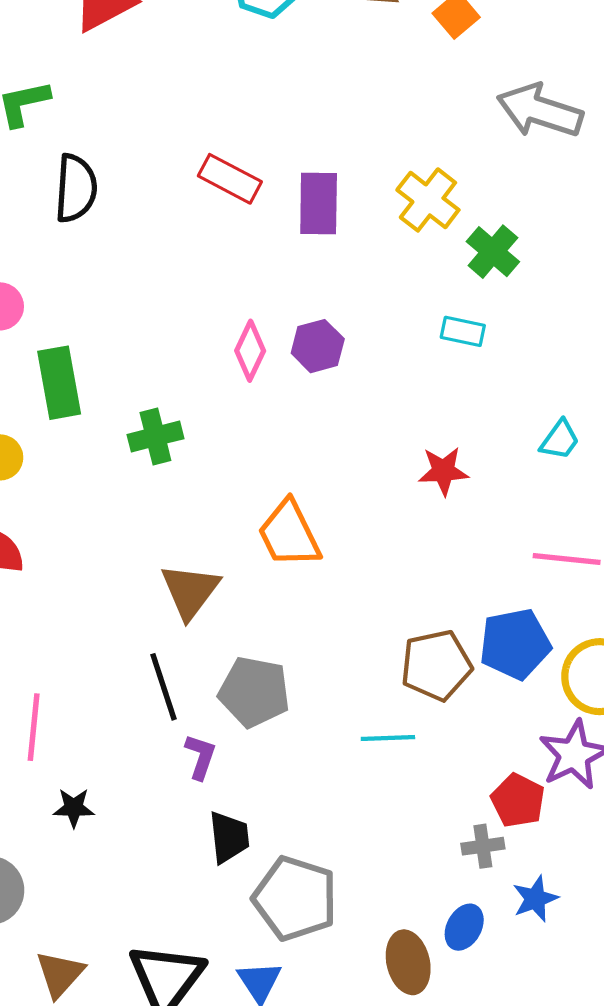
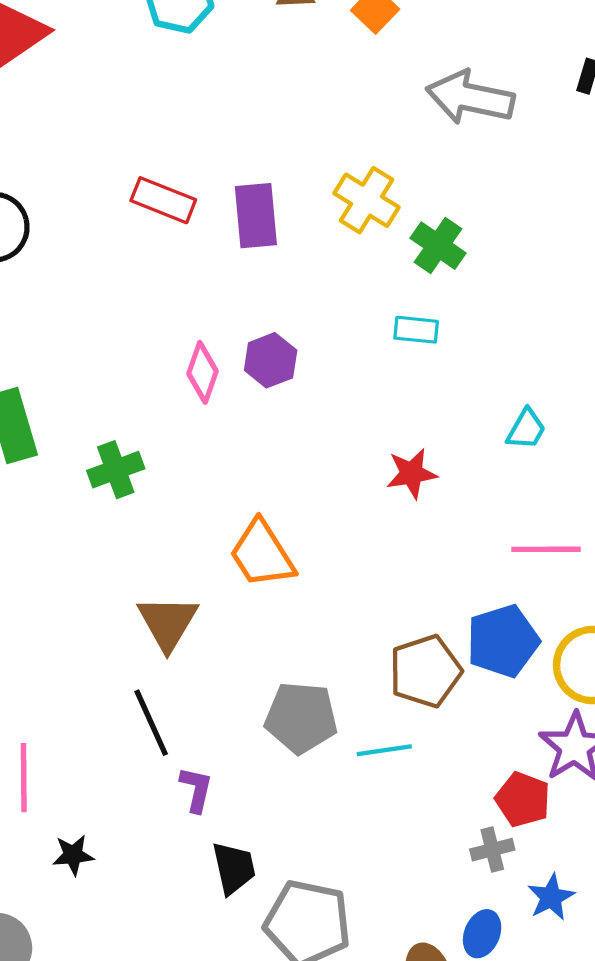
gray pentagon: (254, 692) -> (301, 718), moved

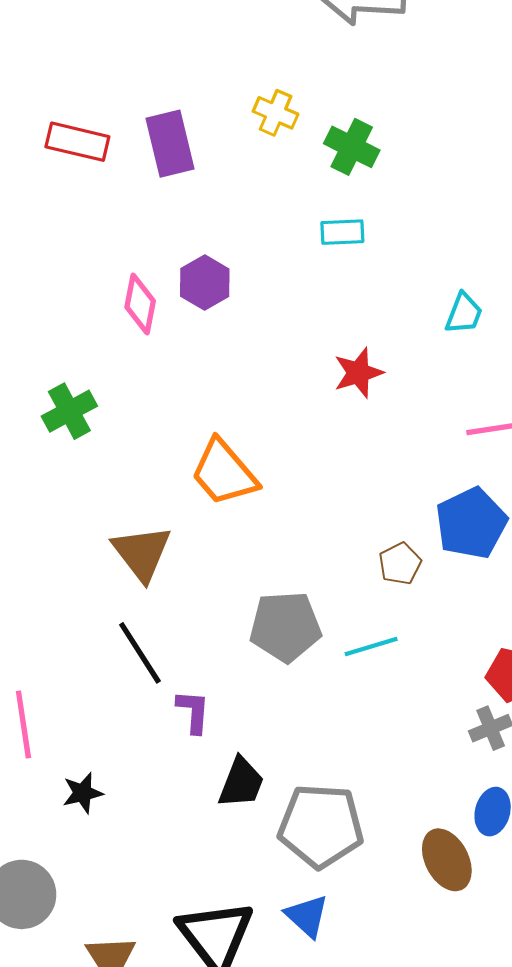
yellow cross: (366, 200) -> (276, 113), size x0.7
brown pentagon: (425, 671) -> (400, 564), size x0.6
black trapezoid: (234, 868) -> (241, 783), turned 42

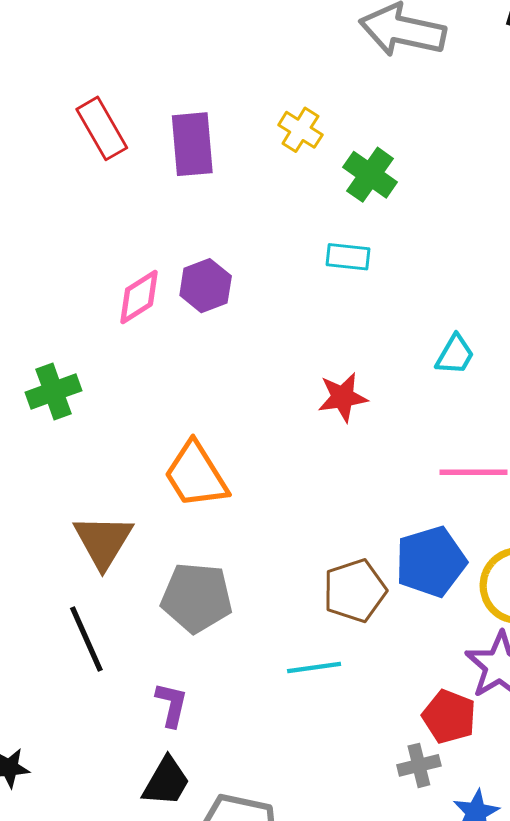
red rectangle: (77, 142) -> (102, 128), turned 38
pink diamond: (140, 304) -> (139, 297), turned 38
brown pentagon: (400, 564) -> (355, 591), size x1.5
gray pentagon: (285, 627) -> (197, 598), moved
purple L-shape: (193, 712) -> (172, 705), moved

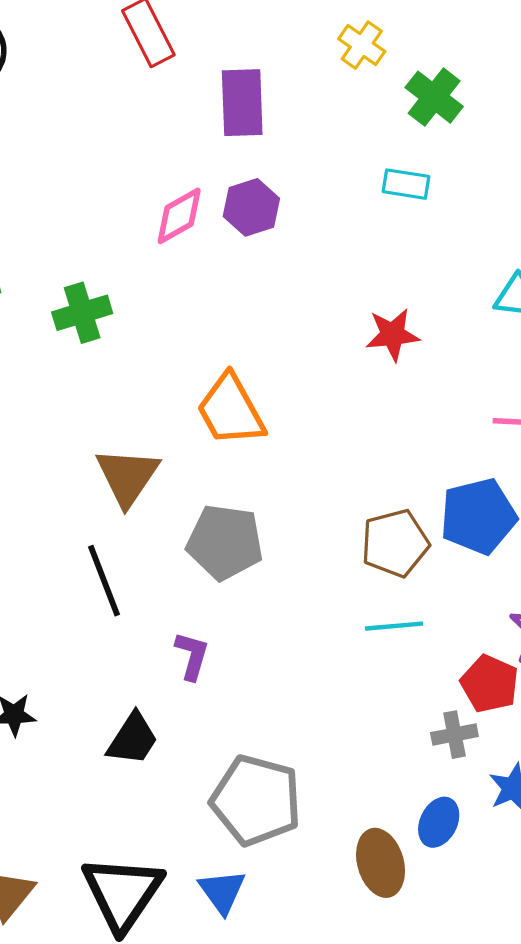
purple rectangle: (192, 144) -> (242, 103), moved
cyan line: (314, 667) -> (394, 626), moved
black trapezoid: (166, 782) -> (133, 739), moved

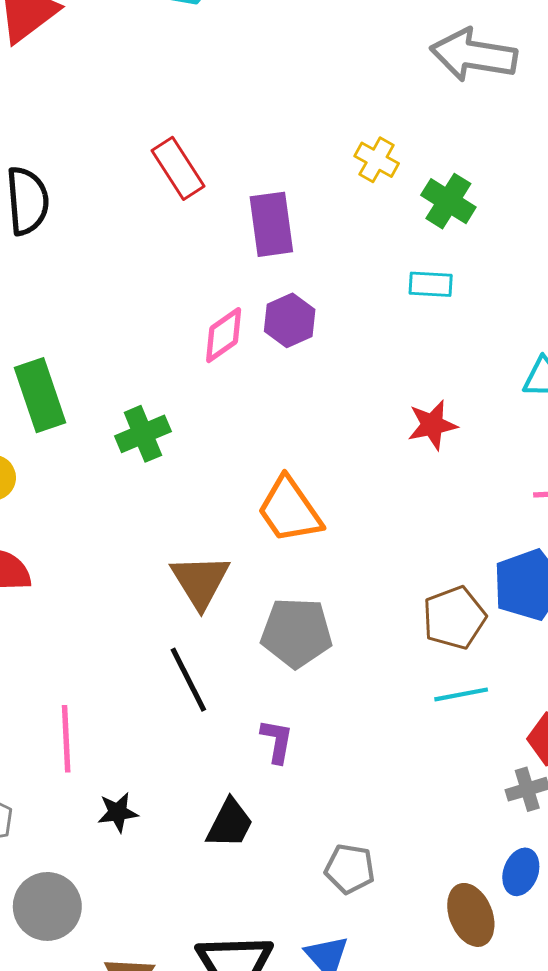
gray pentagon: (256, 800) -> (350, 869), size x0.6

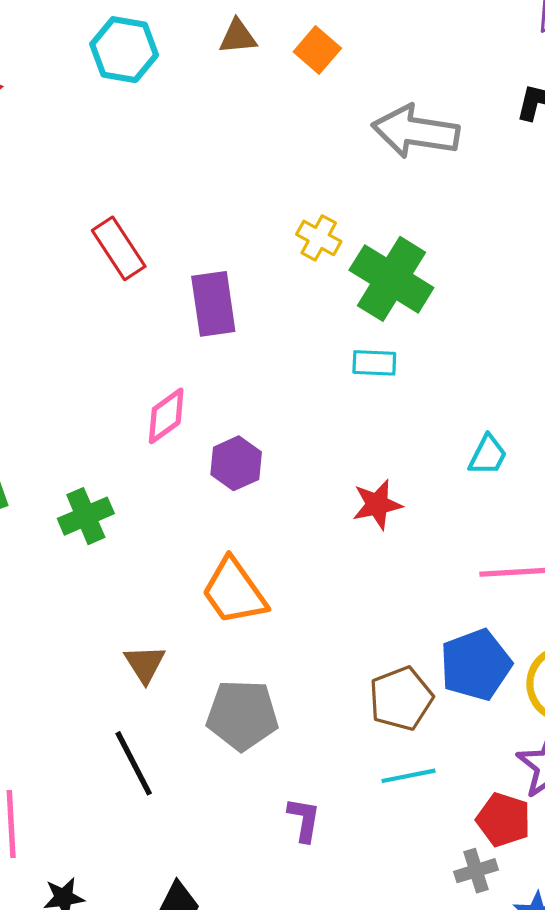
green cross: (448, 201) -> (391, 279), size x1.5
purple hexagon: (290, 320) -> (236, 463), moved
brown triangle: (200, 581) -> (145, 664), size x0.7
purple L-shape: (277, 741) -> (304, 820), moved

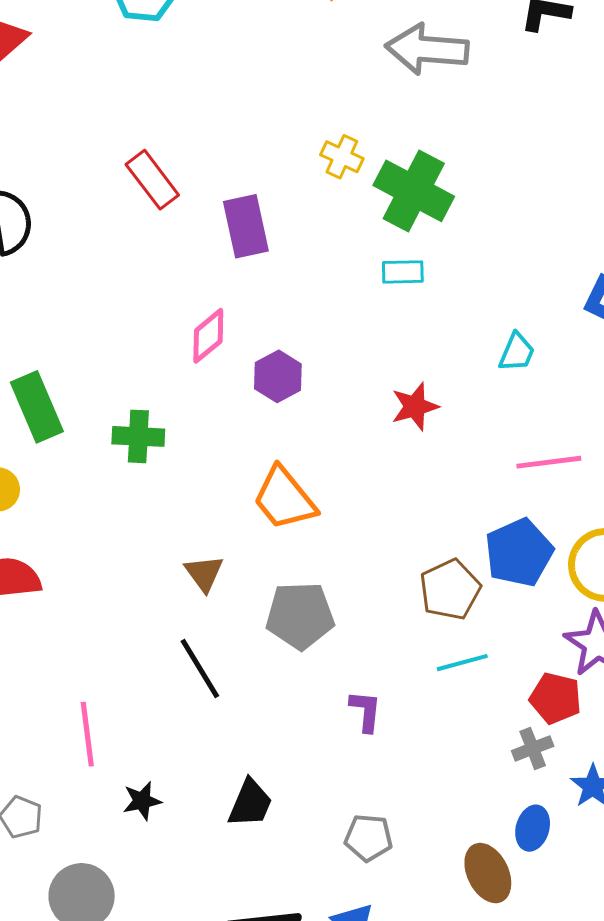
green cross: (86, 516) -> (138, 436), turned 30

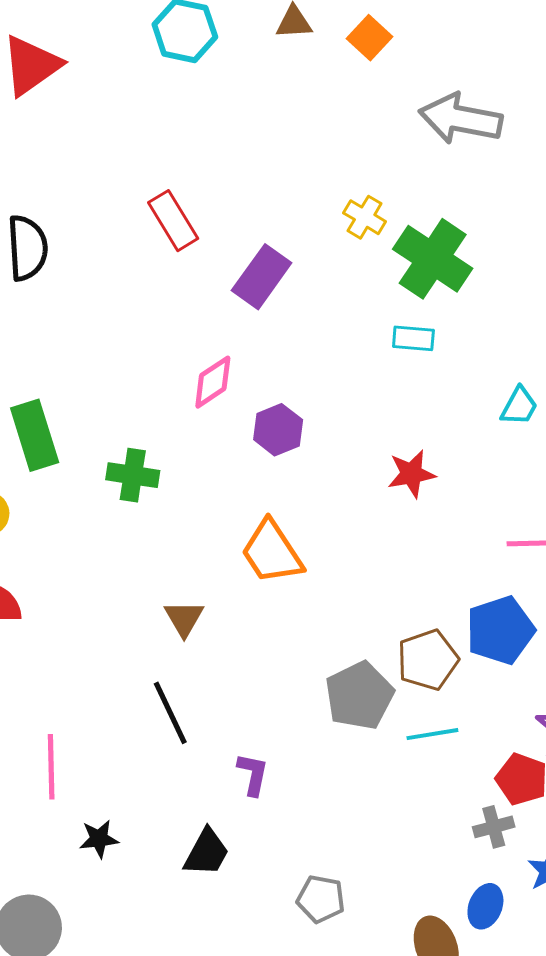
purple rectangle: (246, 226) -> (262, 277), turned 42
cyan trapezoid: (517, 352) -> (519, 406), moved
gray pentagon: (300, 616) -> (359, 696), moved, turned -30
purple L-shape: (366, 711) -> (253, 774), moved

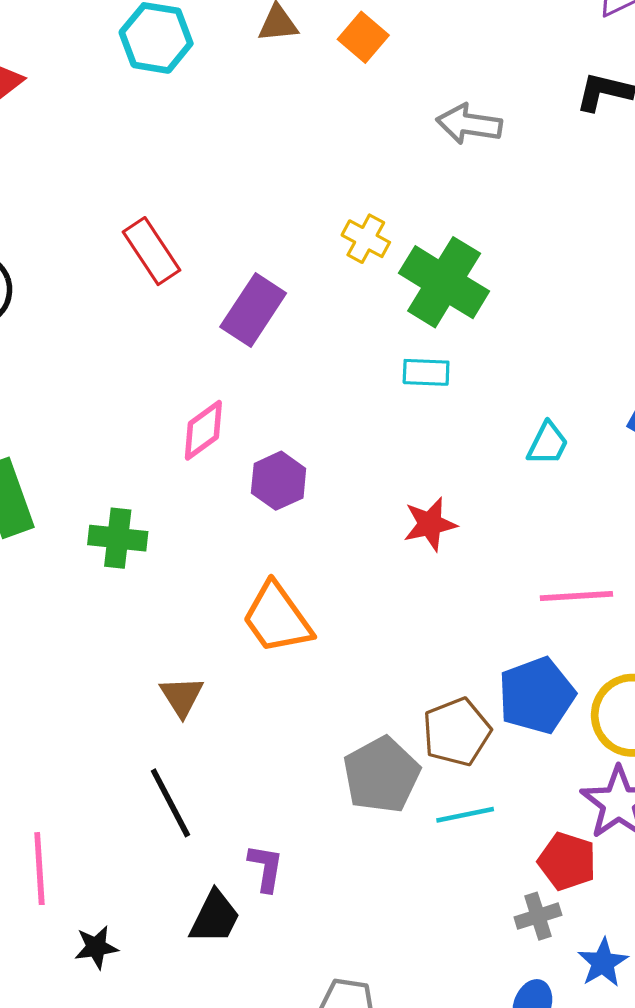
gray arrow: (461, 119) -> (469, 124), size x0.7
black trapezoid: (206, 852) -> (215, 917), moved

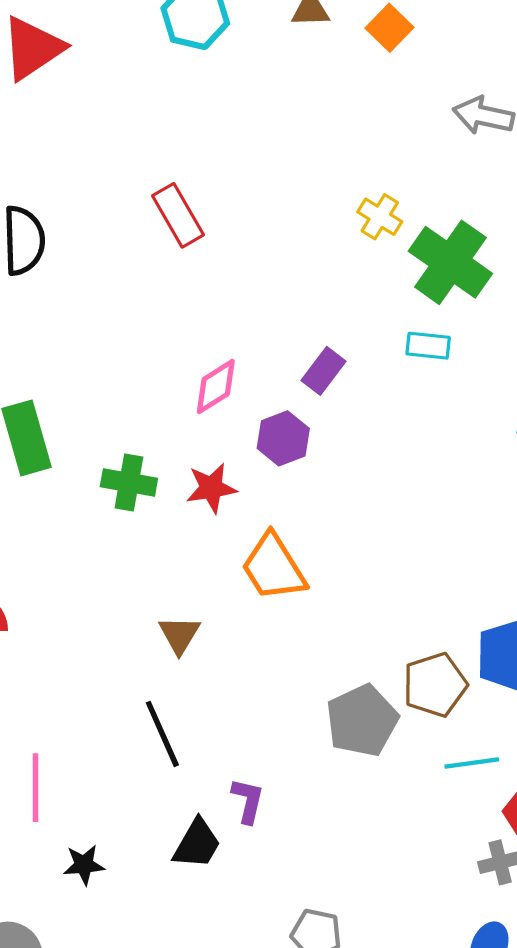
purple rectangle: (253, 310) -> (323, 371), moved, size x0.7
red star: (430, 524) -> (211, 488), moved
cyan line: (465, 815) -> (472, 763), moved

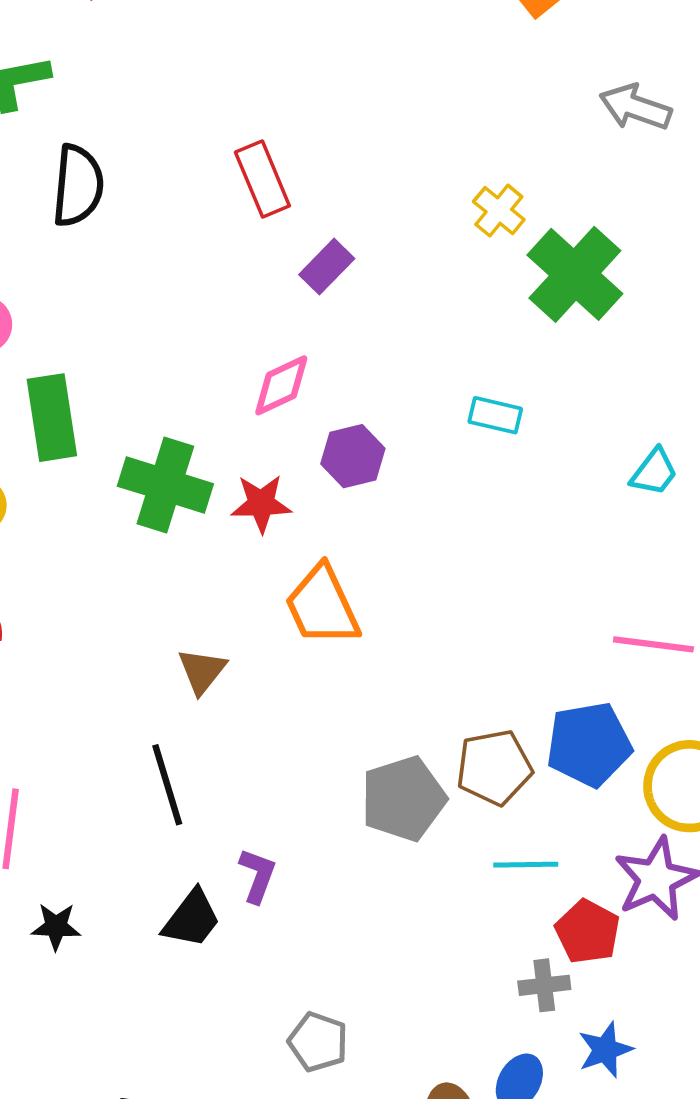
cyan rectangle: (428, 346) -> (495, 415), moved
purple rectangle: (323, 371) -> (327, 267), moved
green cross: (129, 482) -> (165, 485), size x1.4

